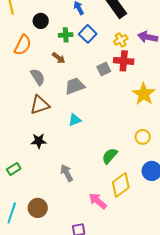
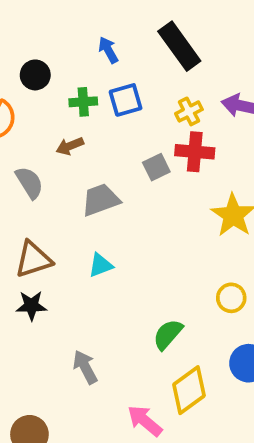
blue square: (88, 34) -> (126, 100), turned 30
brown arrow: (59, 58) -> (70, 146), turned 120
brown triangle: (40, 105) -> (33, 259), moved

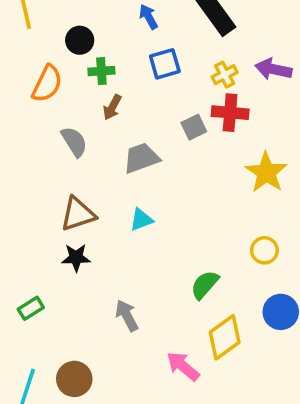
green cross: (83, 102) -> (101, 71), moved
brown arrow: (70, 146) -> (112, 107), turned -40

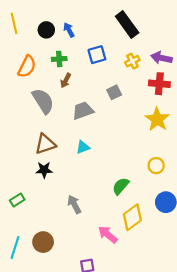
blue arrow: (149, 17) -> (69, 30), moved
black circle: (80, 40) -> (46, 30), moved
red cross: (230, 113) -> (159, 84), moved
gray semicircle: (74, 142) -> (43, 101), size x1.4

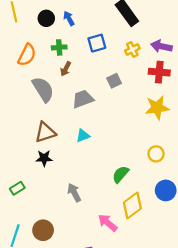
yellow star: (157, 119) -> (157, 108), turned 30

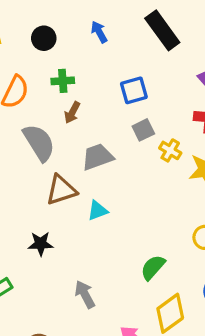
blue arrow: (69, 18) -> (99, 32), moved
blue square: (97, 43) -> (134, 90), moved
yellow cross: (132, 50) -> (170, 150), moved, turned -32
brown triangle: (45, 132) -> (61, 190), moved

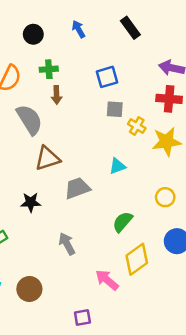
black rectangle: (162, 30) -> (130, 28), size x0.7
brown arrow: (72, 113) -> (57, 95), turned -30
gray square: (143, 130) -> (115, 109), turned 30
gray trapezoid: (98, 157) -> (77, 188), moved
cyan triangle: (98, 211) -> (117, 166), moved

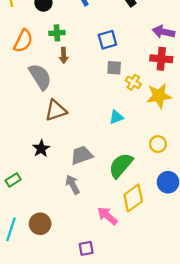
gray trapezoid: (77, 188) -> (82, 155), moved
black star: (31, 202) -> (41, 149), turned -30
green semicircle: (123, 222) -> (121, 165), size x1.4

